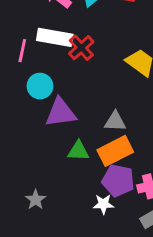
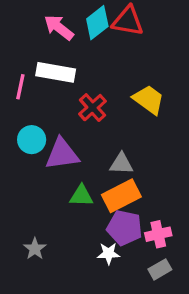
red cross: (81, 48) -> (93, 108), moved
cyan circle: (40, 86) -> (32, 140), moved

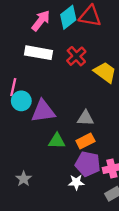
pink arrow: (59, 27) -> (41, 21), turned 90
pink line: (20, 87) -> (13, 87), moved
red cross: (93, 108) -> (76, 56), moved
orange rectangle: (121, 196) -> (85, 141), size x0.7

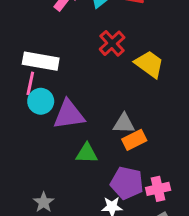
white rectangle: (38, 53) -> (41, 61), moved
orange rectangle: (85, 141) -> (134, 140), moved

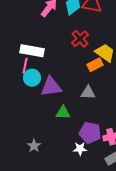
orange rectangle: (134, 140) -> (95, 65), moved

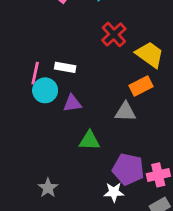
white rectangle: (32, 51) -> (65, 67), moved, size x0.6
orange rectangle: (95, 65) -> (141, 86), moved
purple triangle: (51, 87) -> (72, 103), size x0.6

